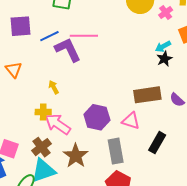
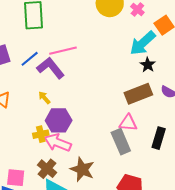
cyan arrow: (163, 46) -> (143, 43), size x1.8
black star: (164, 59) -> (148, 65), moved
yellow arrow: (54, 87) -> (44, 98), moved
purple hexagon: (97, 117) -> (59, 120), moved
gray rectangle: (116, 151) -> (121, 142), moved

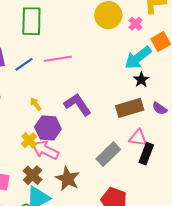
purple L-shape: (51, 68) -> (78, 105), moved
pink triangle: (128, 123) -> (138, 138), moved
yellow cross: (41, 134) -> (29, 140), turned -35
gray rectangle: (121, 142) -> (108, 154), turned 65

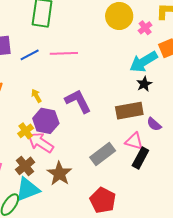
purple semicircle: (160, 108) -> (154, 124), moved

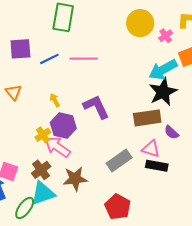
black star: (144, 84) -> (163, 92), size x1.8
black rectangle: (140, 158) -> (157, 166), turned 70
brown star: (59, 174) -> (75, 179), turned 30

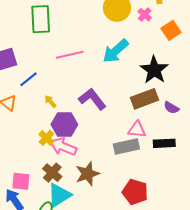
blue line: (49, 59) -> (29, 79), moved
cyan arrow: (163, 70) -> (116, 51), moved
pink triangle: (151, 149) -> (137, 130), moved
gray rectangle: (119, 161) -> (126, 146), turned 35

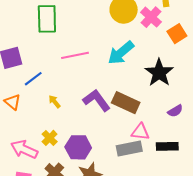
pink cross: (145, 15) -> (151, 17), size x1.5
brown rectangle: (145, 99) -> (126, 103), moved, turned 44
purple semicircle: (171, 108) -> (175, 111), turned -63
purple hexagon: (64, 124) -> (78, 147), moved
pink arrow: (63, 147) -> (24, 149), moved

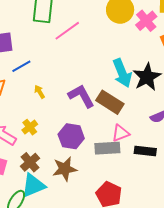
cyan arrow: (121, 53) -> (122, 73), moved, turned -80
pink line: (75, 55) -> (67, 31), moved, turned -32
pink triangle: (140, 132) -> (121, 133), turned -36
purple hexagon: (78, 147) -> (71, 136), moved

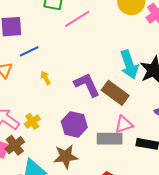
yellow cross: (30, 127) -> (32, 121), moved
brown cross: (30, 162) -> (15, 145), moved

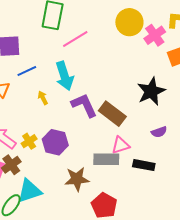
cyan arrow: (129, 65) -> (64, 76), moved
purple hexagon: (74, 124) -> (55, 142), moved
brown star: (66, 157) -> (77, 179), moved

